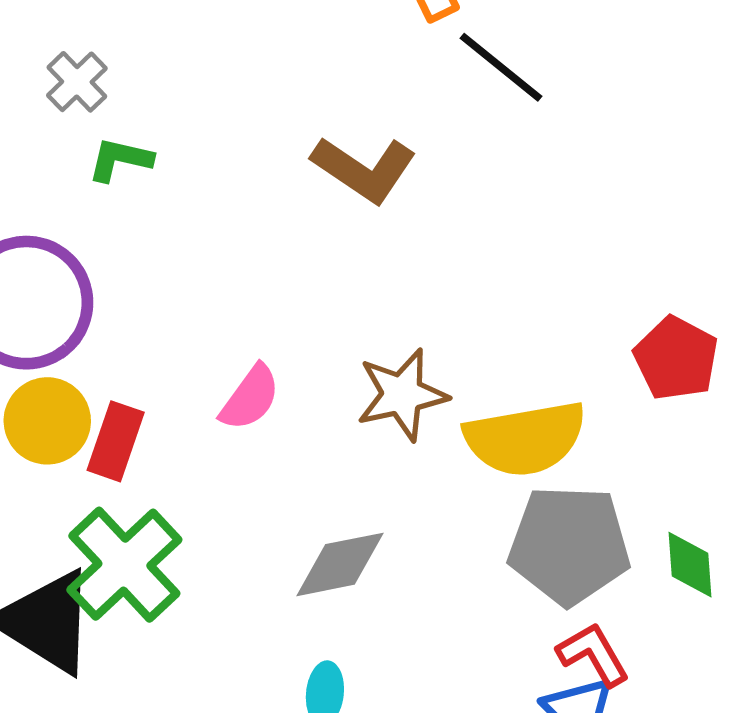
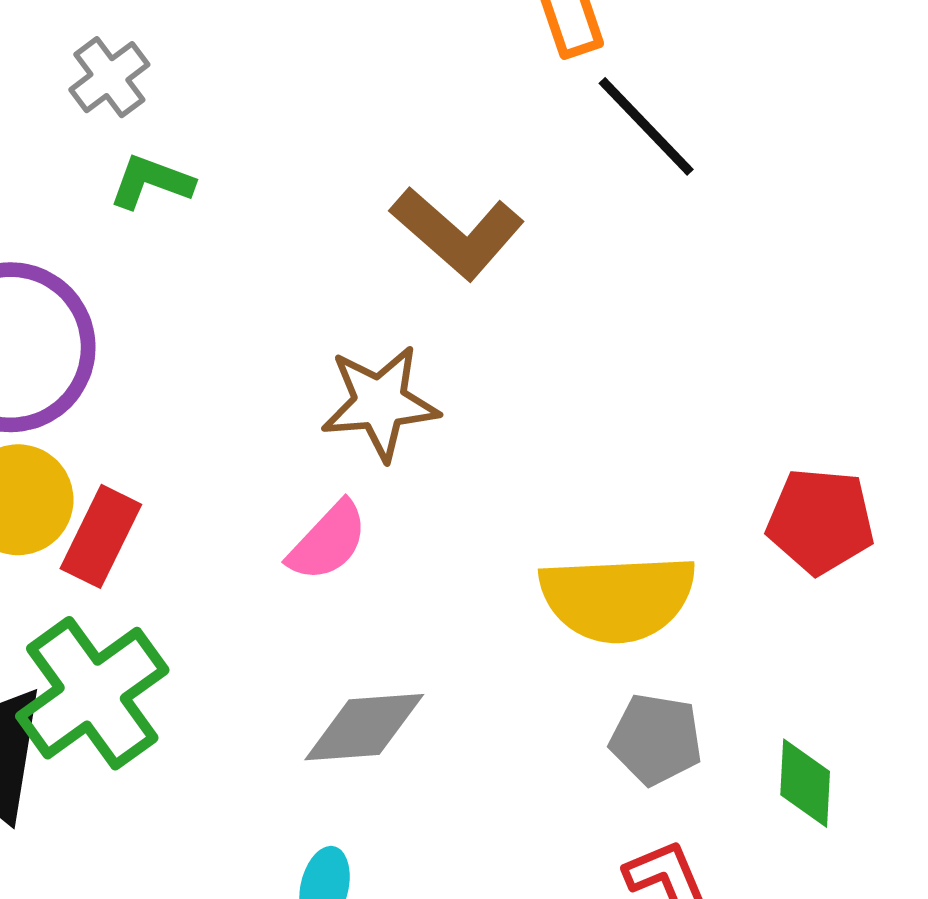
red pentagon: (676, 358) -> (820, 521), turned -30
brown star: (402, 395) -> (380, 403), moved
pink semicircle: (250, 398) -> (328, 541), moved
gray pentagon: (569, 545) -> (656, 739), size x0.6

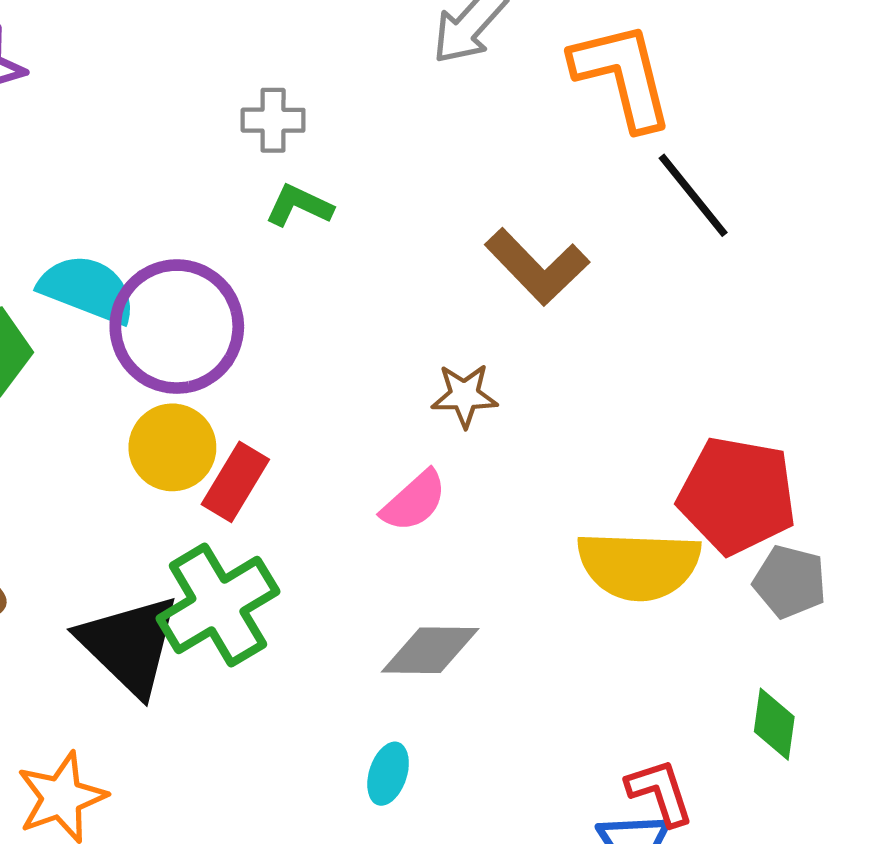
gray cross: (109, 77) -> (273, 120), turned 32
brown star: (380, 403) -> (464, 395), size x0.7
red pentagon: (820, 521) -> (737, 495), moved, size x1.4
gray pentagon: (656, 739) -> (790, 582), moved

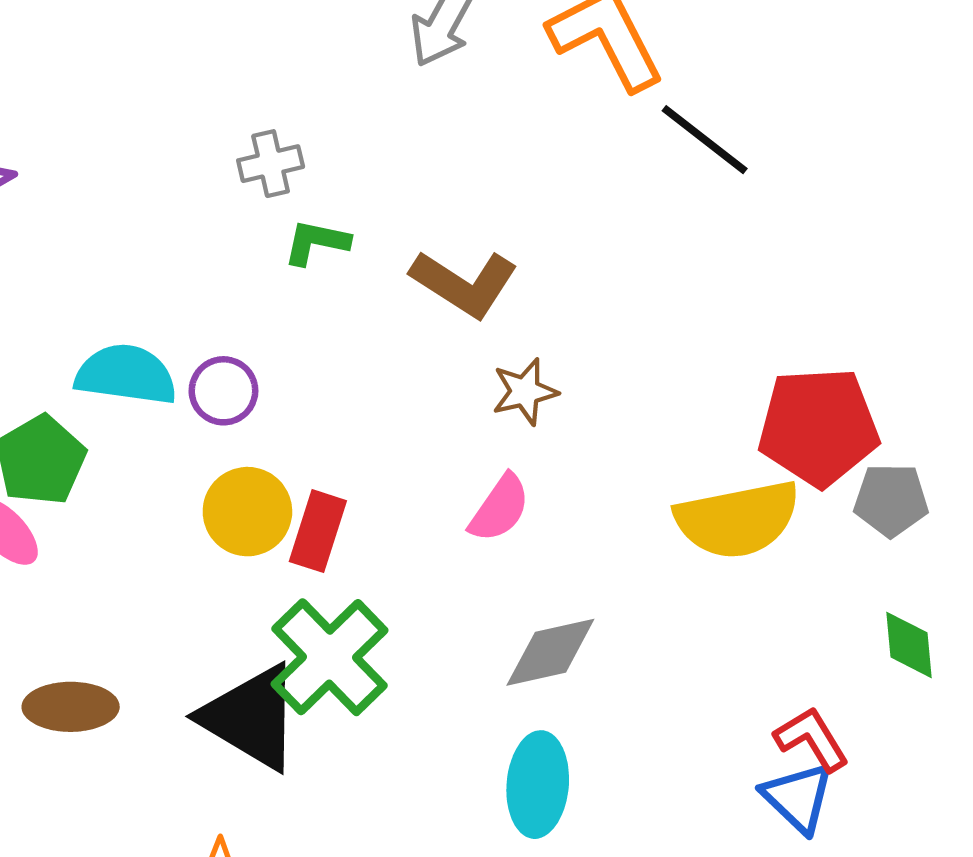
brown L-shape: (537, 267) -> (464, 283), moved
purple circle: (177, 327) -> (223, 391), size x0.5
cyan ellipse: (388, 774) -> (538, 785), size x1.6

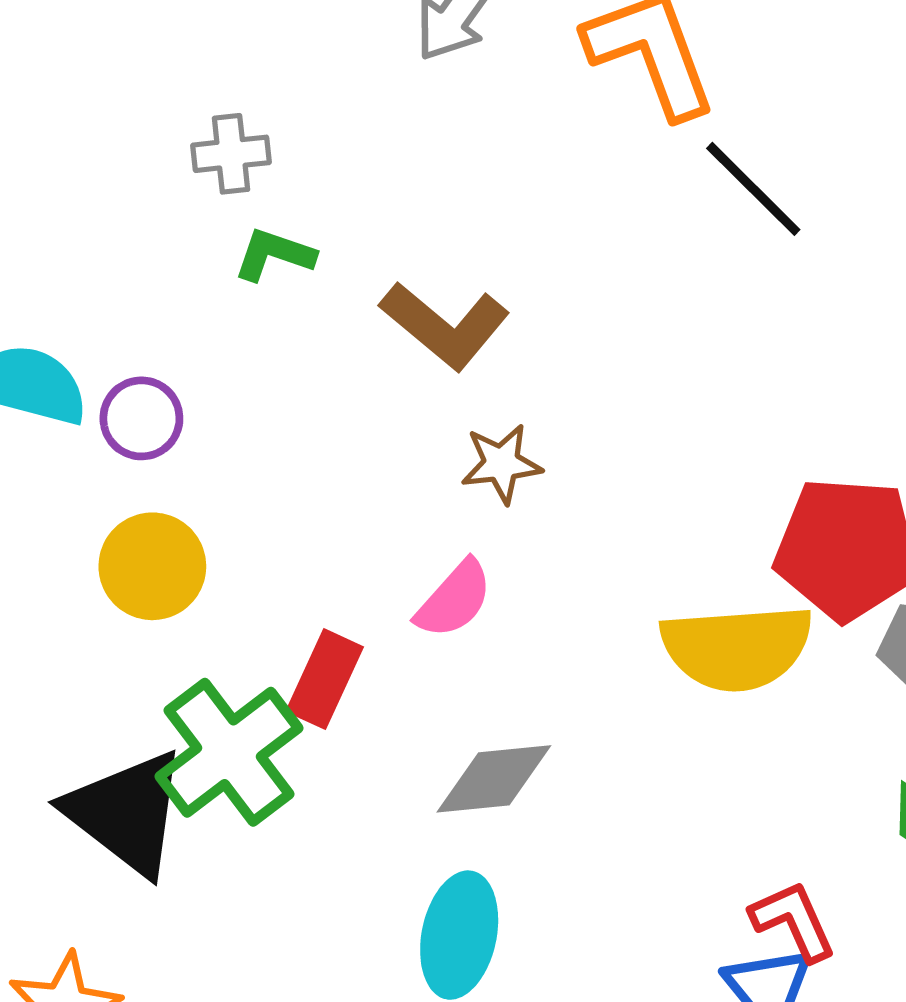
red rectangle: (318, 531) -> (325, 679), moved

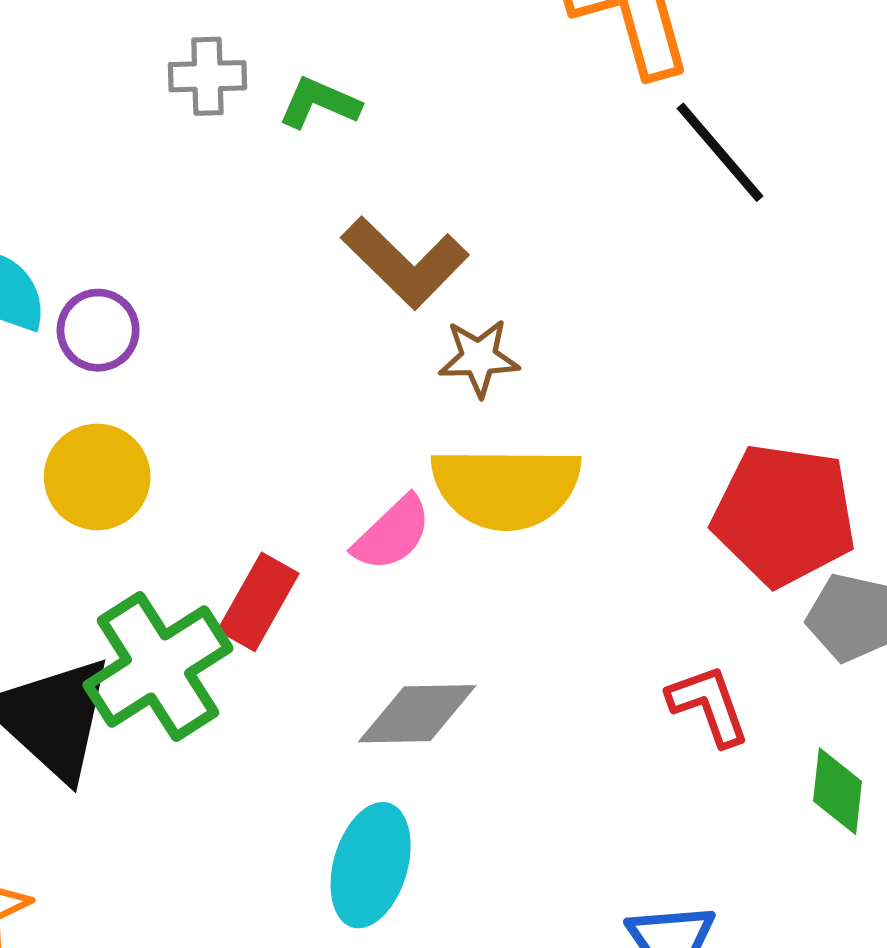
green L-shape: (274, 255) -> (319, 103), moved
brown star: (501, 464) -> (479, 358), moved
yellow semicircle: (737, 648) -> (506, 488), moved
red L-shape: (793, 921) -> (709, 705), moved

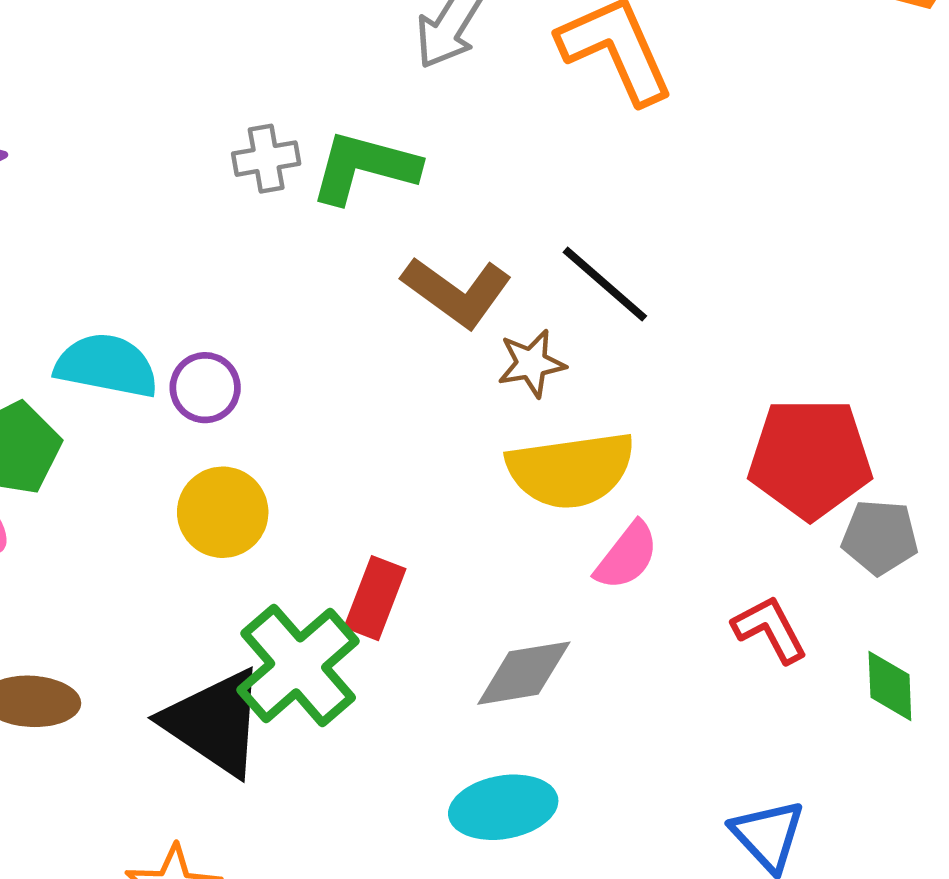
green L-shape: (319, 103) -> (364, 167), size x1.6
black line: (720, 152) -> (605, 284), moved
pink semicircle: (392, 533) -> (627, 556), moved
cyan ellipse: (371, 865) -> (503, 807), turned 72

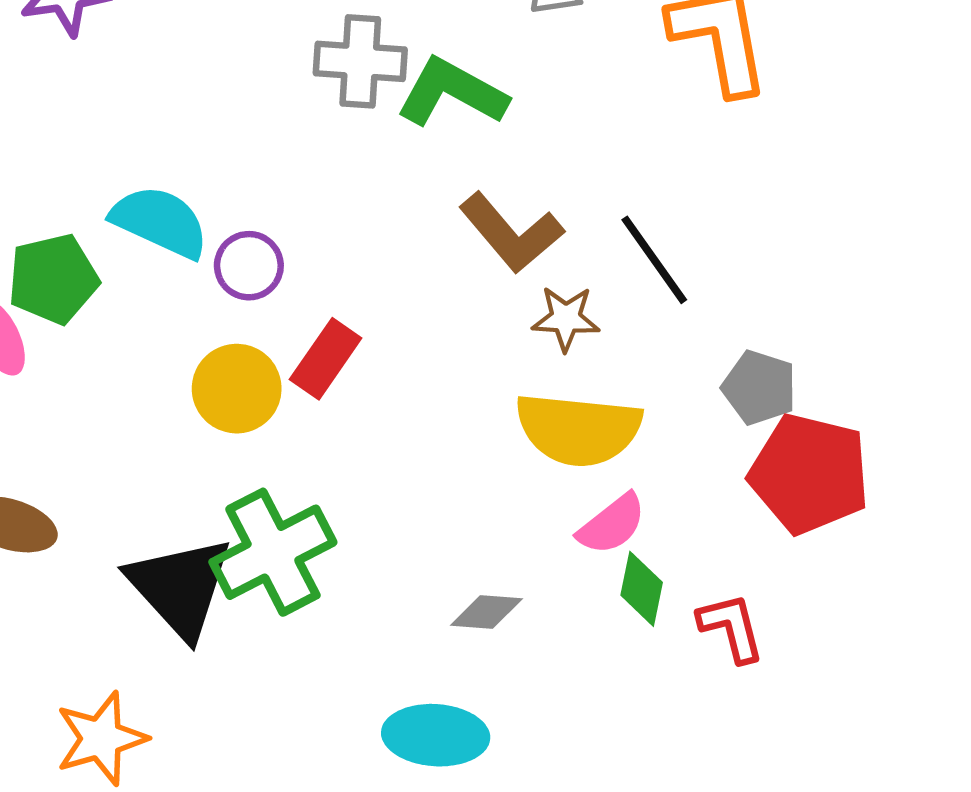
gray cross: (266, 159) -> (360, 61), size x1.4
gray pentagon: (880, 537) -> (759, 388), moved
red rectangle: (375, 598) -> (326, 359), moved
gray diamond: (524, 673) -> (486, 612), size x0.7
green diamond: (890, 686) -> (642, 589), moved

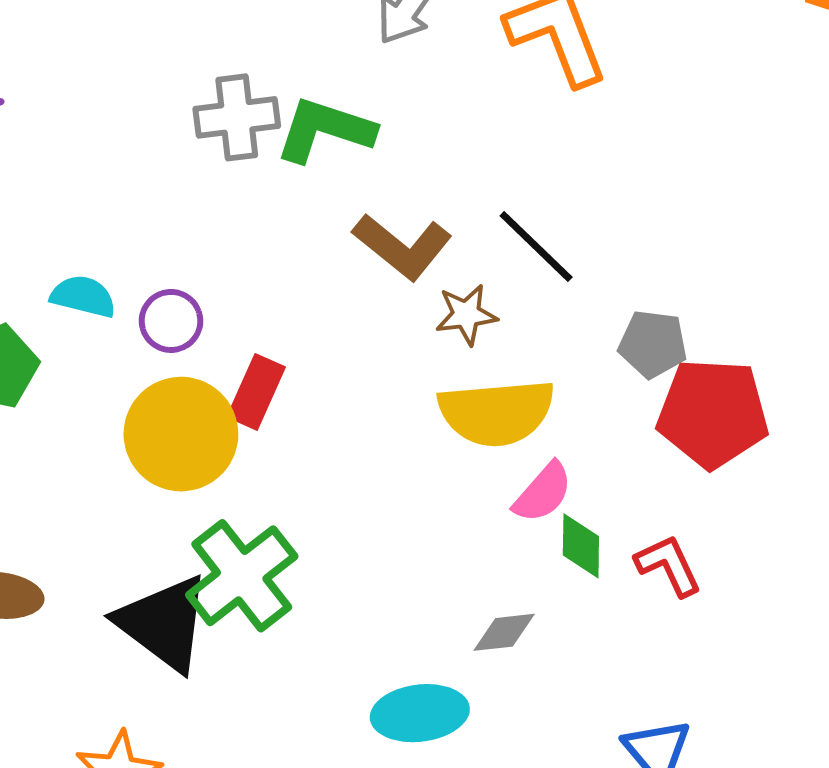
cyan semicircle: (160, 222) -> (83, 296), size x0.7
yellow circle: (237, 389) -> (181, 434), size x1.4
gray diamond: (486, 612) -> (504, 632), moved

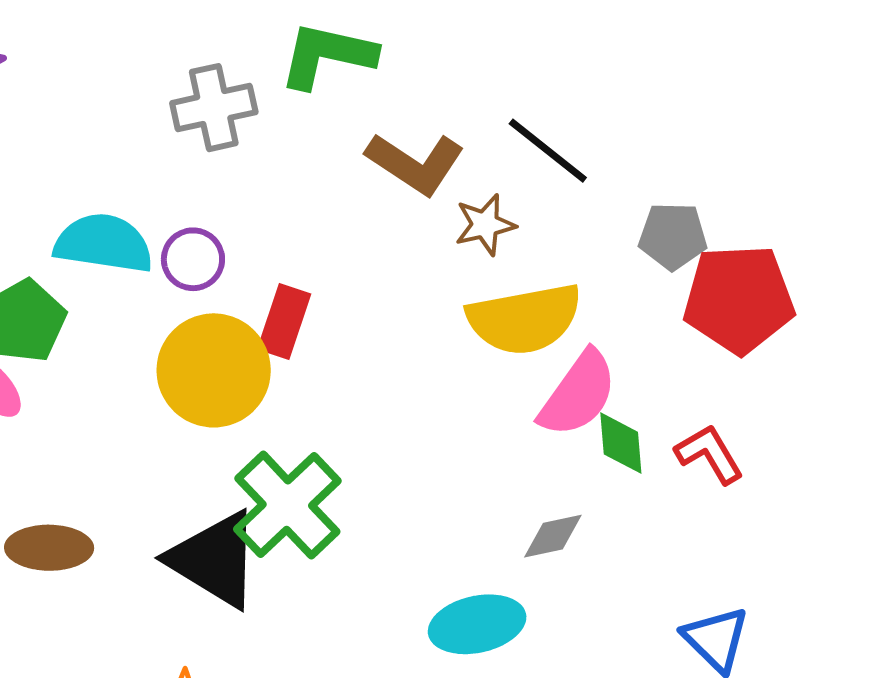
gray cross: (237, 117) -> (214, 108), moved
cyan semicircle: (83, 296) -> (104, 243), size x1.5
pink semicircle: (543, 493) -> (578, 394), size x1.4

